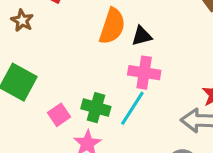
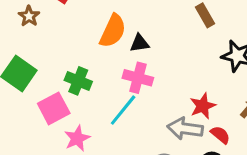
green cross: (96, 108) -> (78, 81), moved
pink square: (59, 115) -> (54, 108), size x1.5

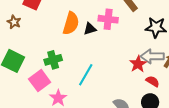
pink cross: (138, 78) -> (108, 19), moved
green cross: (78, 81) -> (53, 60), turned -30
gray arrow: (185, 129) -> (152, 56), moved

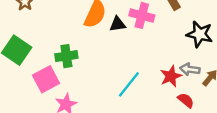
gray arrow: (152, 56) -> (190, 69), size x0.7
cyan line: (86, 75) -> (129, 84), moved

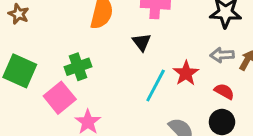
black triangle: (118, 24) -> (142, 42), moved, turned -48
red star: (171, 76) -> (186, 73), moved

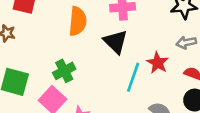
black triangle: (142, 42) -> (116, 42), size x1.5

